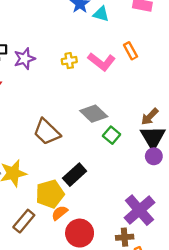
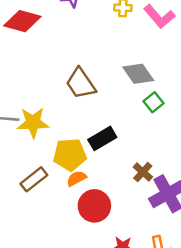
brown cross: (125, 237) -> (143, 172), moved, turned 35

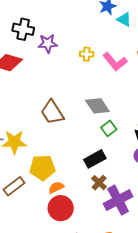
black rectangle: (102, 138) -> (95, 159), moved
orange semicircle: (77, 178) -> (56, 187), moved

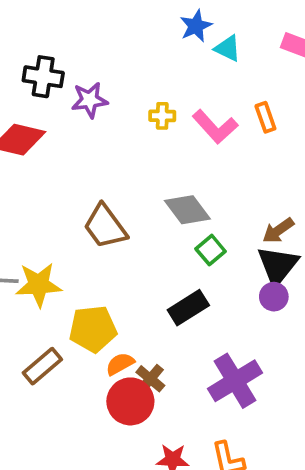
brown cross: (99, 183) -> (150, 379), moved

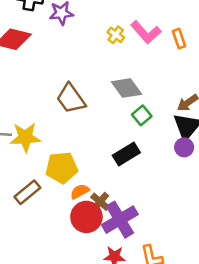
yellow cross: (162, 116) -> (116, 35), moved, turned 35
orange rectangle: (265, 117) -> (179, 39), moved
purple cross: (235, 381) -> (120, 220), moved

